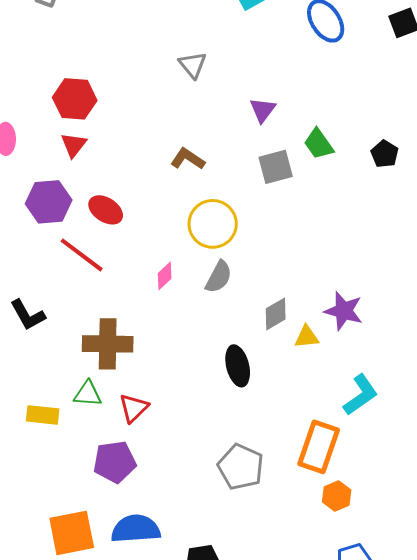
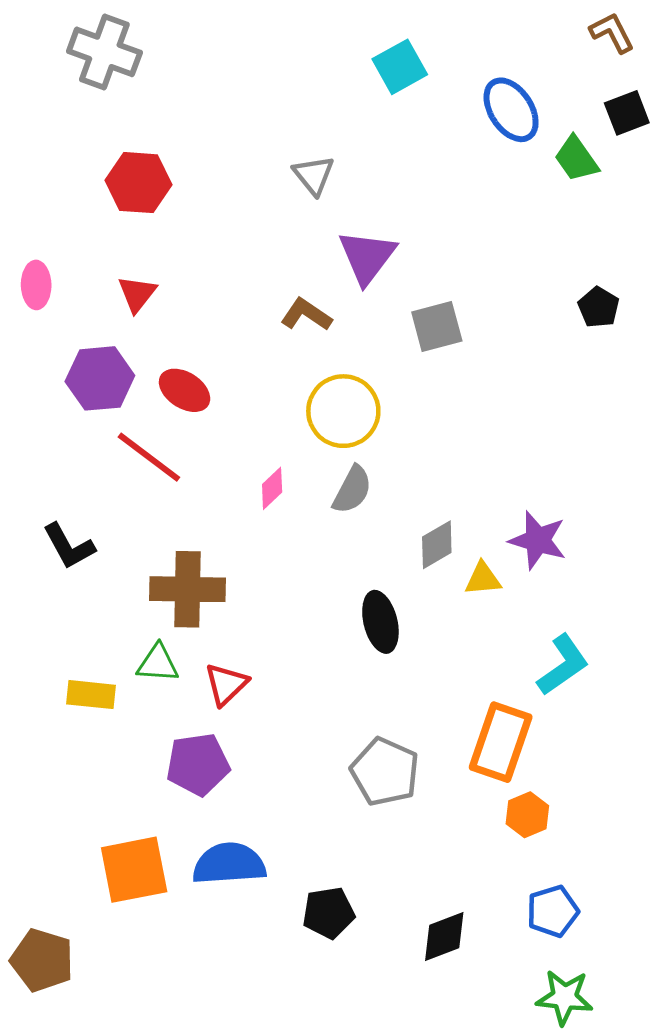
red hexagon: (75, 99) -> (139, 183), moved
purple triangle: (263, 110) -> (367, 257), moved, size x1.5
green trapezoid: (319, 144) -> (576, 159), moved

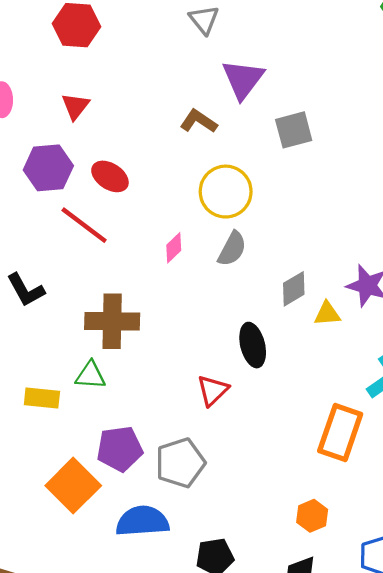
red triangle: (226, 684) -> (213, 390), moved
gray pentagon: (385, 772) -> (180, 463), moved, turned 30
orange hexagon: (527, 815) -> (312, 516), moved
orange square: (134, 870) -> (73, 486), moved, turned -34

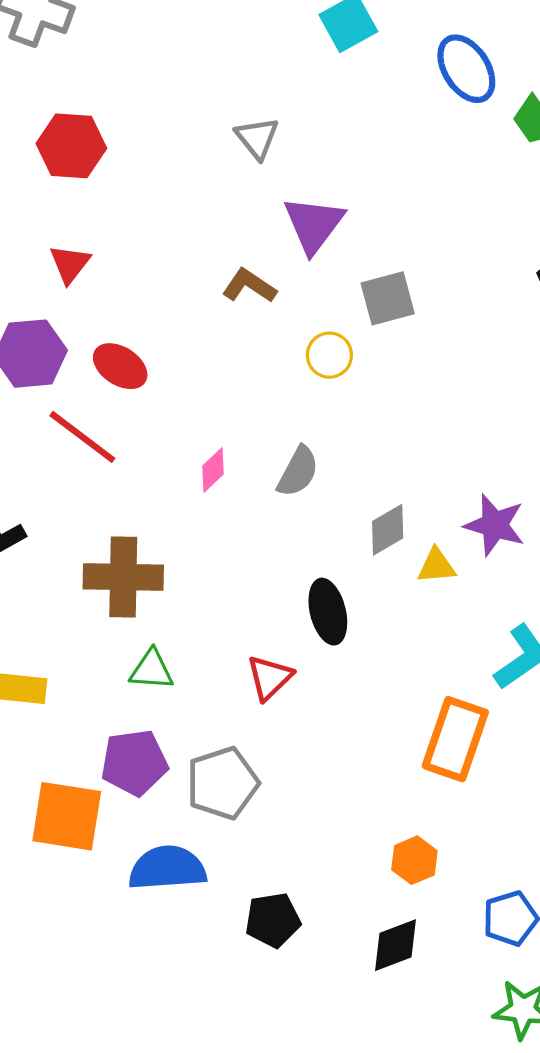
yellow circle: (226, 192) -> (329, 355), moved, size x0.6
green triangle: (91, 375) -> (152, 670), moved
orange square: (73, 486) -> (67, 816), turned -36

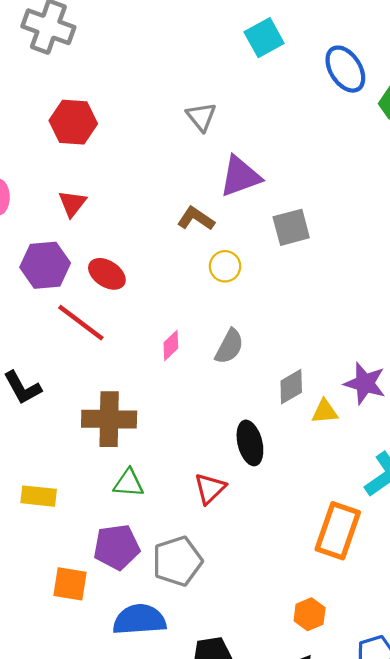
purple triangle: (314, 224) -> (240, 176), turned 33
yellow circle: (329, 355) -> (225, 266), moved
orange square: (67, 816) -> (70, 584), size x0.7

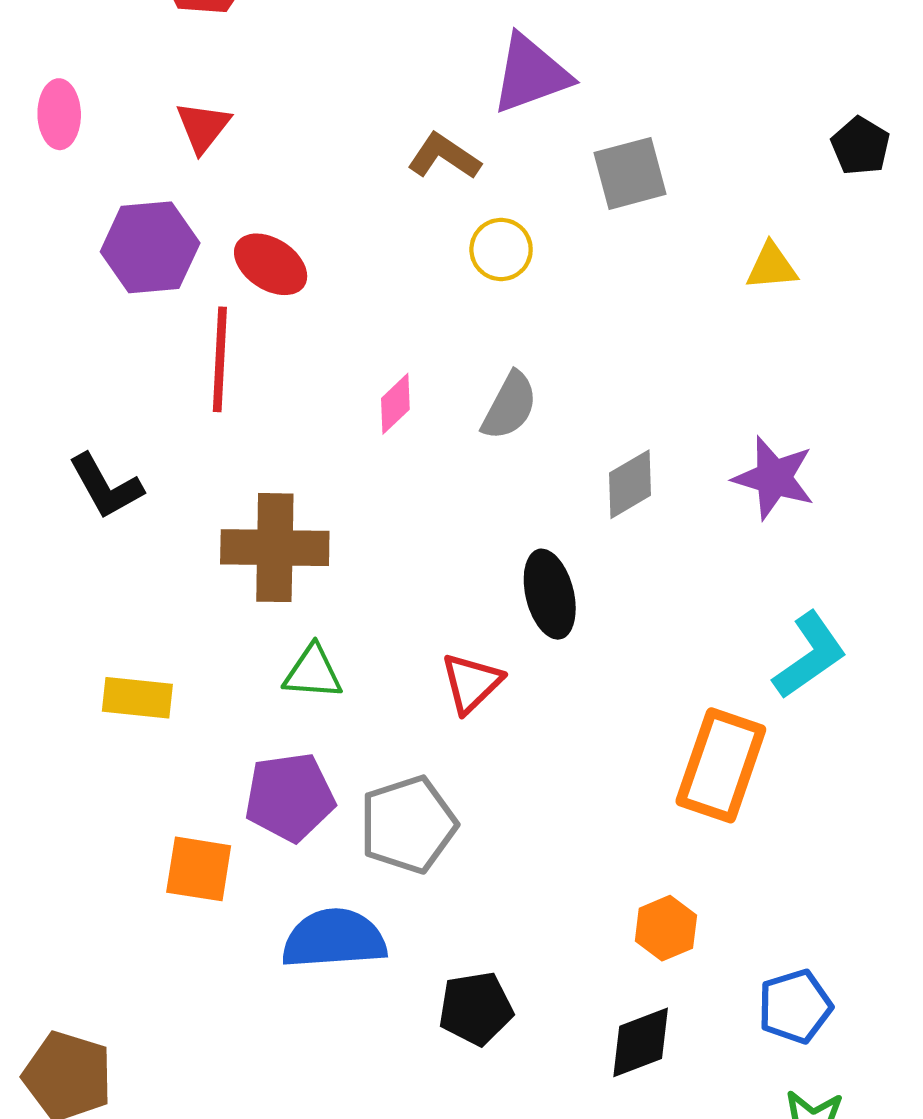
red line: (81, 323) -> (220, 359), turned 56
yellow triangle: (325, 412) -> (772, 266), moved

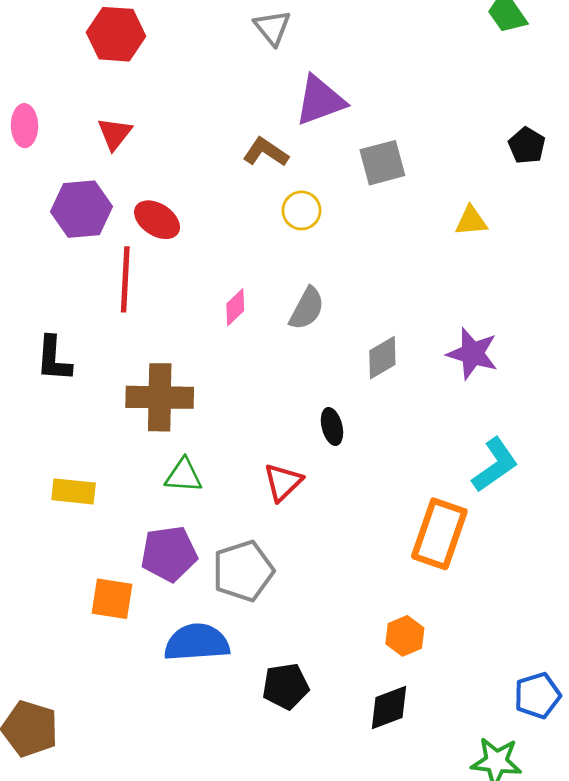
black L-shape: (106, 486) -> (54, 359), turned 33
black ellipse: (550, 594) -> (332, 426), size x0.7
blue pentagon: (795, 1006) -> (537, 696), moved

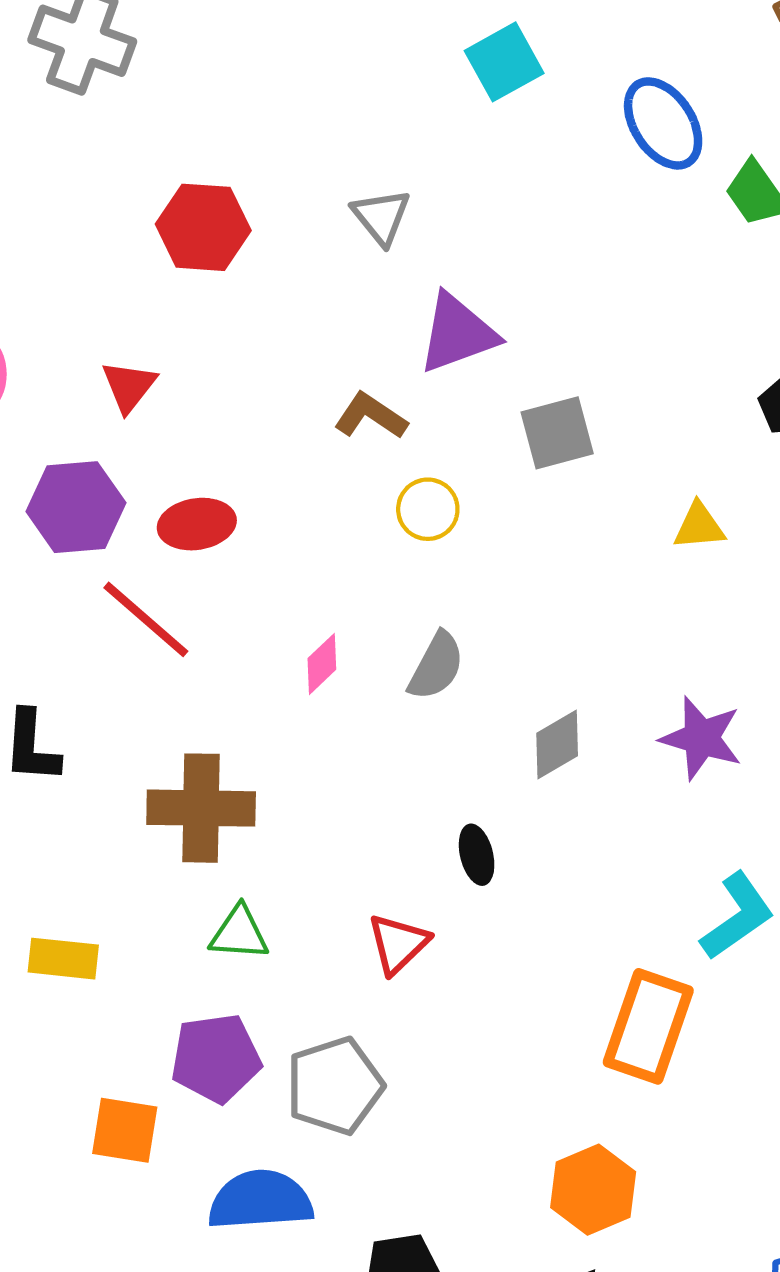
red hexagon: (116, 34) -> (203, 227), moved
red ellipse: (157, 220) -> (197, 524), turned -42
red line: (125, 279) -> (146, 619), turned -52
orange hexagon: (405, 636) -> (593, 1190), size x1.4

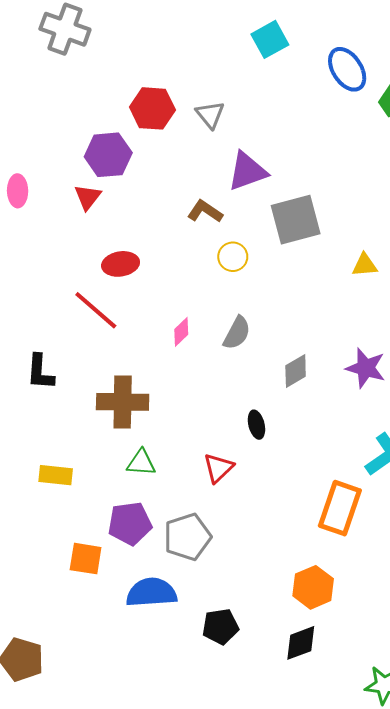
red hexagon: (203, 227) -> (152, 108), moved
gray square: (557, 433) -> (296, 220), size x1.4
purple hexagon: (76, 507) -> (108, 155), moved

